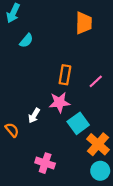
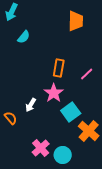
pink star: (59, 102) -> (54, 93), turned -30
pink cross: (45, 163) -> (41, 148), turned 30
cyan circle: (100, 171) -> (63, 155), moved

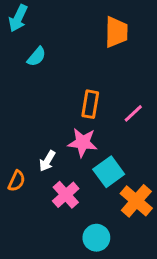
pink star: (54, 93) -> (83, 143), turned -30
orange semicircle: (11, 118) -> (17, 181), turned 64
pink cross: (41, 148) -> (66, 195), moved

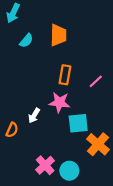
orange trapezoid: (116, 32) -> (58, 35), moved
cyan square: (109, 172) -> (78, 123), turned 30
pink cross: (66, 195) -> (45, 165), moved

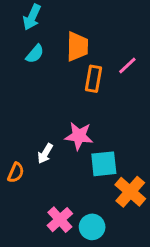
cyan arrow: (13, 13) -> (32, 17), moved
orange rectangle: (65, 75) -> (94, 79), moved
pink line: (96, 81) -> (127, 66), moved

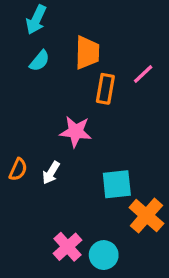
pink star: (79, 136) -> (76, 132), moved
orange semicircle: (16, 173) -> (18, 169), moved

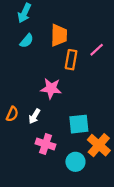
pink cross: (67, 247) -> (46, 144), moved, turned -30
cyan circle: (104, 255) -> (75, 162), moved

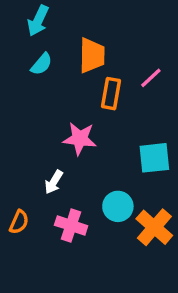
orange semicircle: (12, 114) -> (19, 222), moved
cyan square: (79, 124) -> (154, 158), moved
cyan circle: (75, 162) -> (118, 206), moved

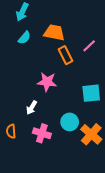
orange trapezoid: (92, 55) -> (54, 33), turned -80
orange rectangle: (111, 94) -> (66, 55), turned -36
orange semicircle: (19, 222) -> (11, 131), turned 152

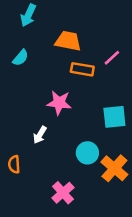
cyan semicircle: (24, 38) -> (21, 58), moved
orange rectangle: (66, 55) -> (82, 69), turned -54
pink cross: (42, 133) -> (63, 193), moved, turned 30

